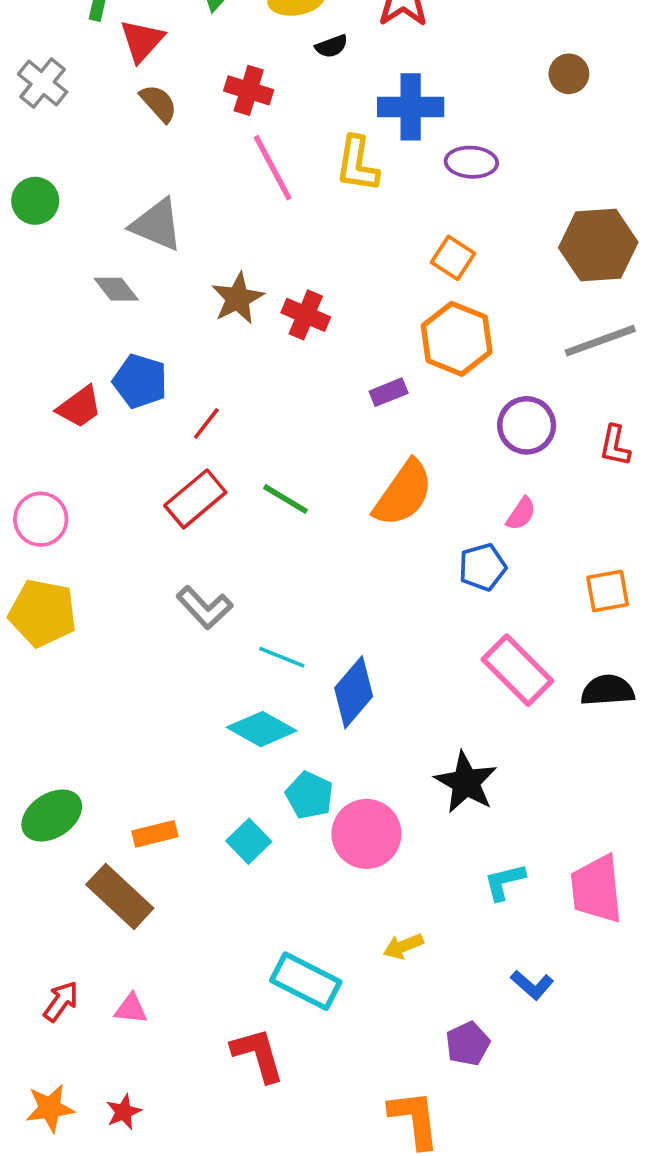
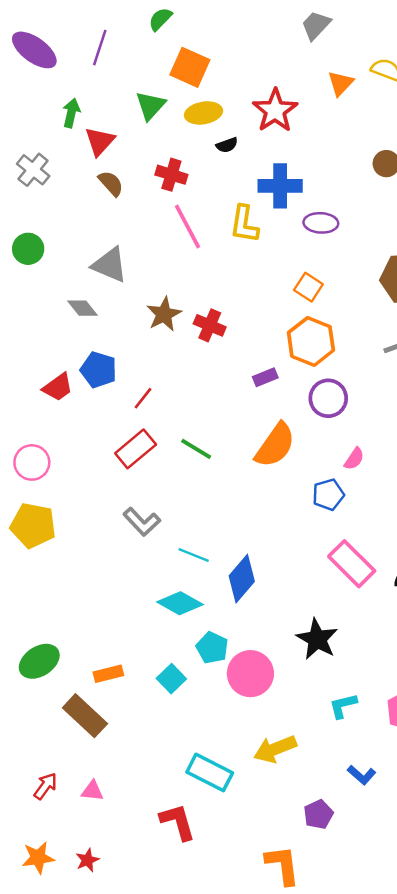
purple circle: (527, 425) -> (328, 398), moved
yellow arrow: (403, 946) -> (275, 749), size x1.6

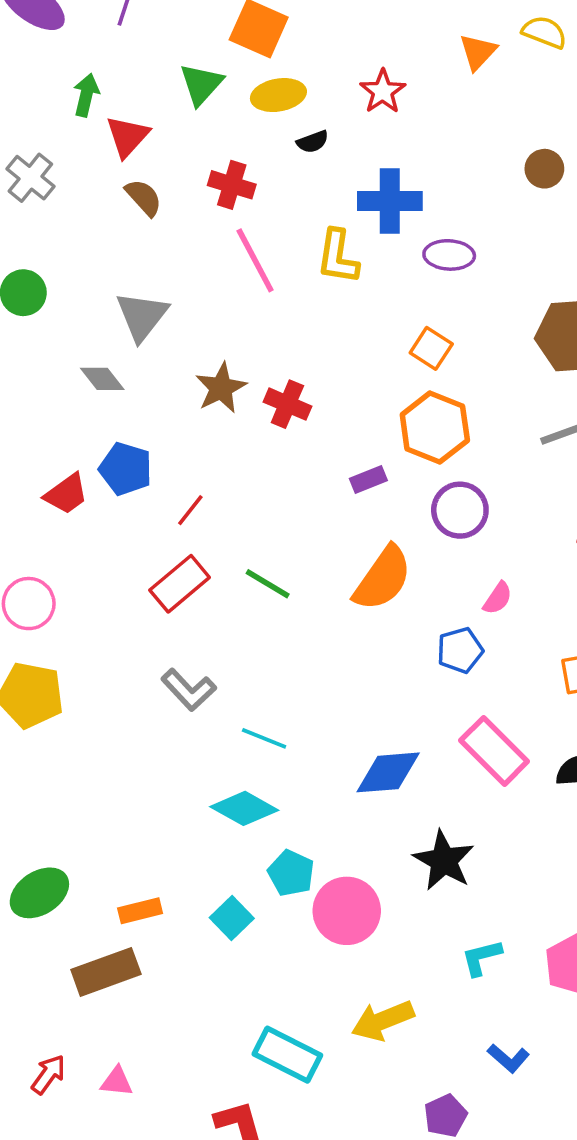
red star: (275, 110) -> (383, 91), size x0.7
gray triangle: (110, 265) -> (142, 316), turned 45
blue diamond: (242, 579) -> (388, 772), moved, turned 45
brown rectangle: (85, 716) -> (106, 972), turned -63

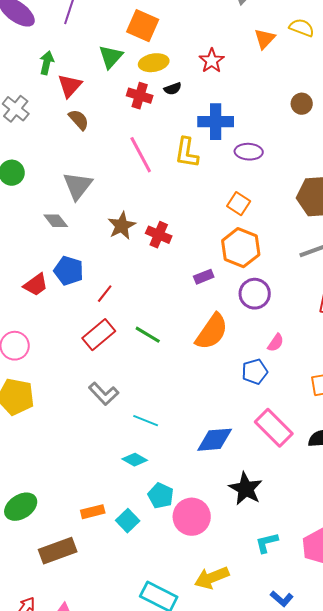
red cross: (232, 185) -> (140, 96), moved
cyan diamond: (244, 808) -> (135, 460), size x0.7
orange rectangle: (140, 911) -> (93, 512), moved

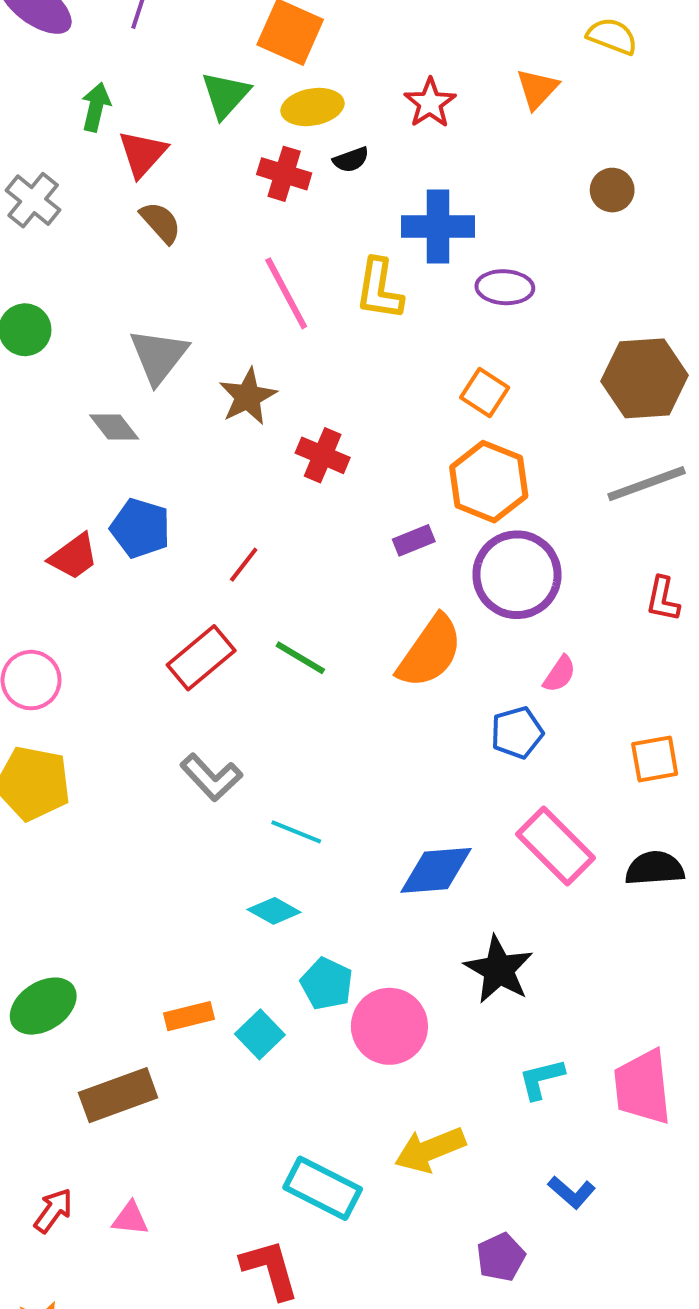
orange triangle: (265, 39) -> (537, 89), moved
brown star: (122, 226) -> (248, 397), moved
red line: (105, 294) -> (244, 565), moved
purple circle: (255, 294) -> (517, 575), size x1.4

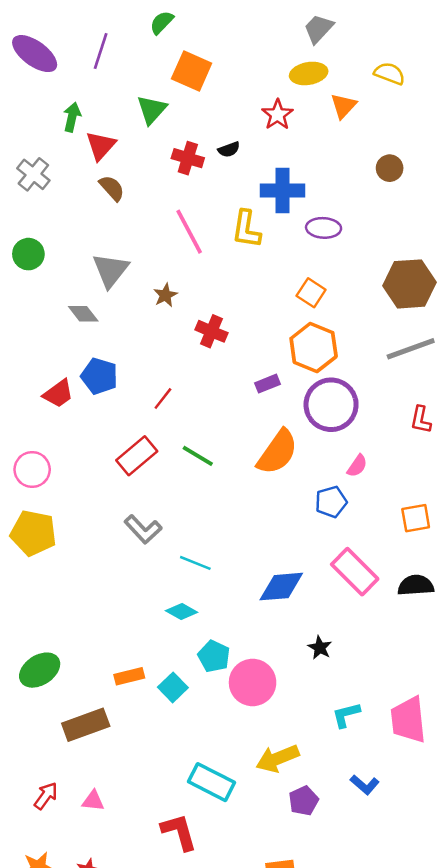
yellow ellipse: (312, 107) -> (309, 73), moved
brown star: (248, 397) -> (165, 295), size x0.7
black star: (499, 970) -> (320, 648), size x0.6
purple pentagon: (501, 1257) -> (304, 801), moved

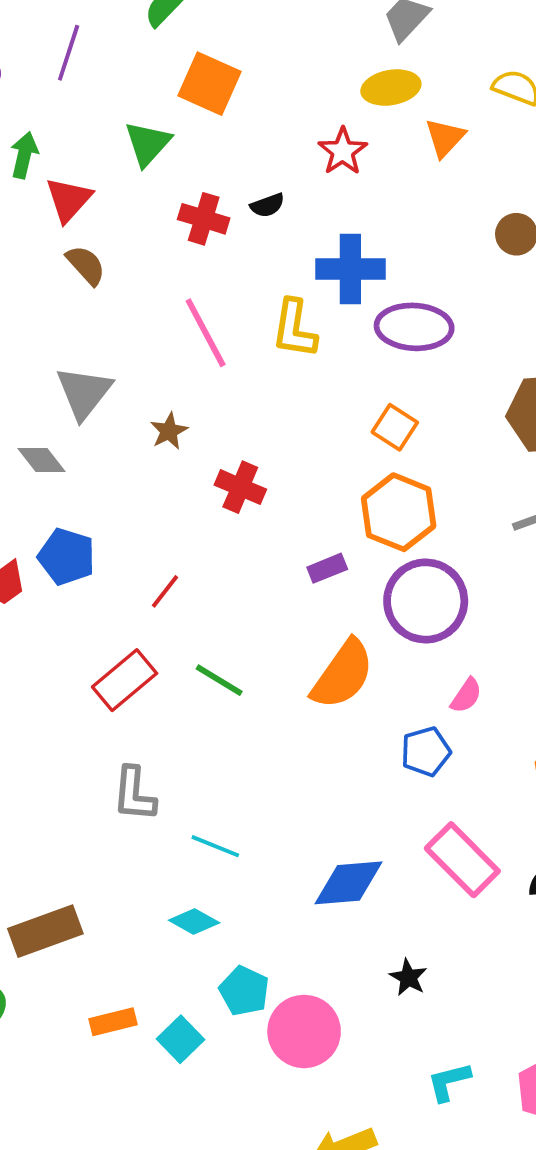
purple ellipse: (324, 228) -> (414, 327), size x1.4
gray L-shape: (143, 529) -> (134, 794), turned 48
brown rectangle: (86, 725) -> (45, 931), moved

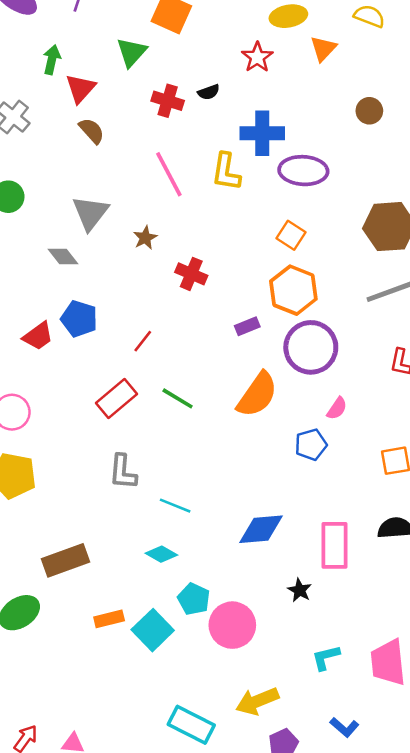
pink rectangle: (462, 860) -> (334, 545), moved, turned 45
cyan square: (181, 1039) -> (153, 630), size x1.4

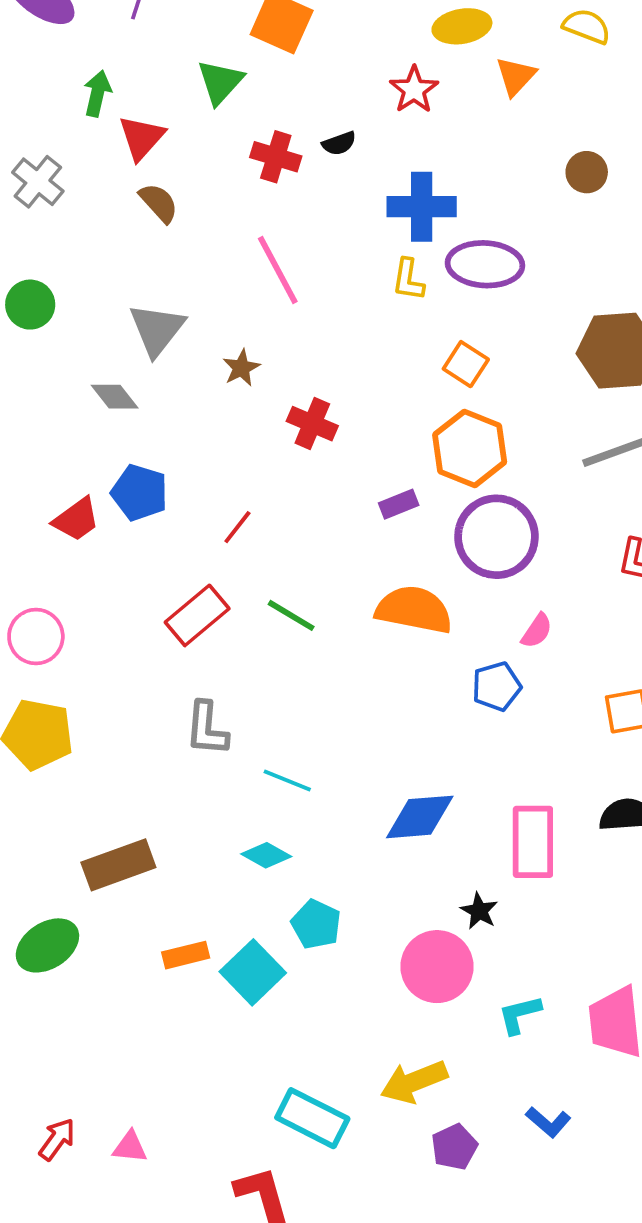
yellow L-shape: (226, 172) -> (408, 280), moved, size x0.7
orange semicircle: (257, 395) -> (414, 610), turned -114
pink circle: (232, 625) -> (437, 967), moved

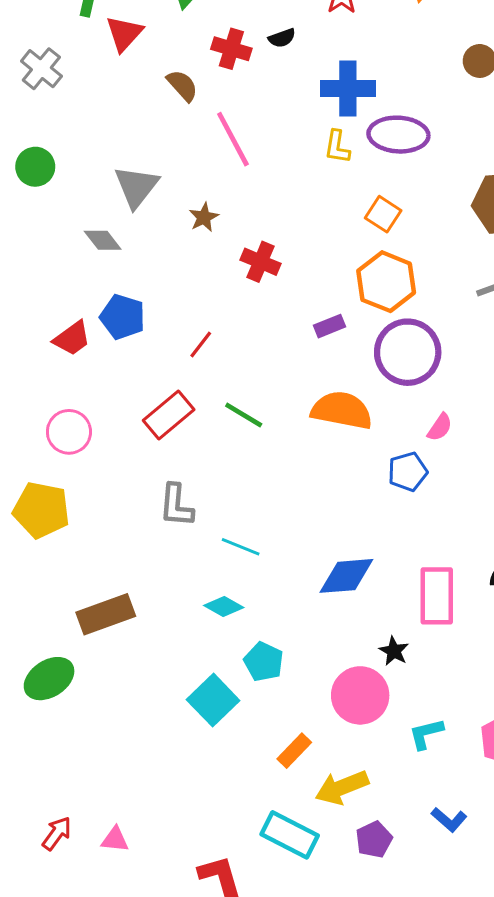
brown semicircle: (159, 203) -> (182, 85), moved
pink circle: (36, 637) -> (69, 432), moved
orange rectangle: (186, 955) -> (294, 751), moved, turned -32
cyan rectangle: (312, 1118) -> (290, 835), moved

